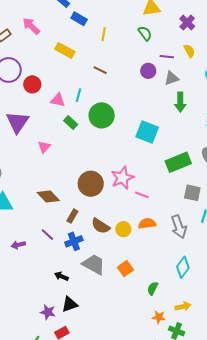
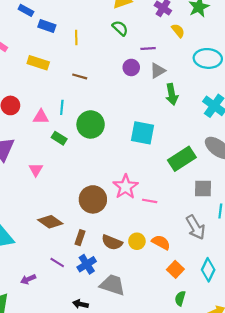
yellow semicircle: (189, 51) -> (178, 31), moved
orange semicircle: (147, 224) -> (161, 242), moved, turned 48
orange square: (125, 269) -> (175, 269), moved

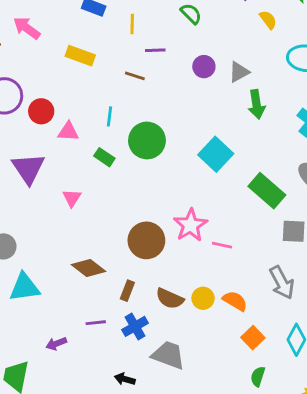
purple line: (148, 49) -> (155, 50), moved
pink triangle: (41, 117) -> (68, 132), moved
cyan square: (143, 133) -> (216, 154), turned 30
green rectangle: (182, 159) -> (267, 191), turned 72
purple line: (57, 263) -> (96, 323), turned -40

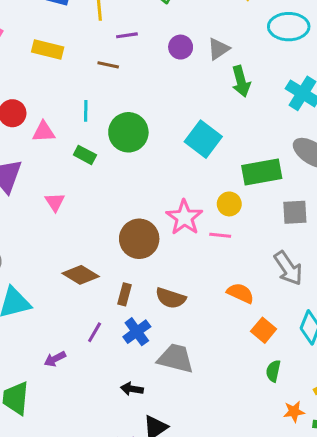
green rectangle: (267, 191) -> (262, 172), turned -45
yellow circle: (203, 298) -> (229, 204), moved
purple line: (96, 323) -> (95, 332), turned -48

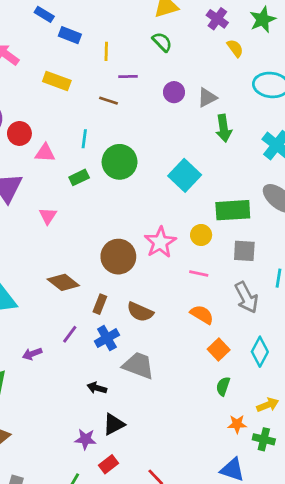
green rectangle: (85, 155) -> (79, 177), turned -60
gray square: (295, 212) -> (244, 251), moved
pink line: (220, 235) -> (199, 274), moved

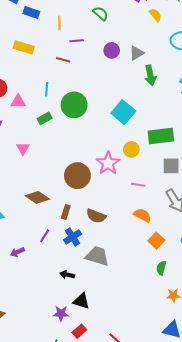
yellow circle: (201, 235) -> (131, 149), moved
black triangle: (114, 424) -> (81, 301), turned 48

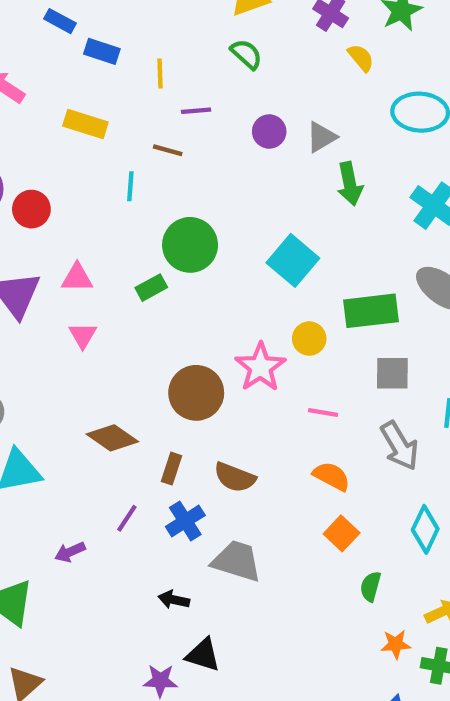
cyan line: (47, 89) -> (130, 186), moved
pink triangle: (18, 102) -> (77, 278), moved
green rectangle: (45, 118) -> (151, 288), moved
orange square: (156, 241) -> (342, 533), moved

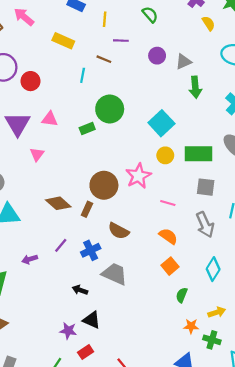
pink triangle: (83, 335) -> (37, 154), moved
yellow circle: (309, 339) -> (165, 155), moved
brown rectangle: (171, 469) -> (87, 209), moved

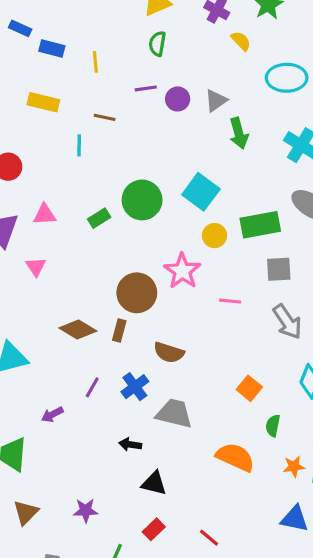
green semicircle: (150, 15) -> (157, 44), turned -119
purple line: (121, 41) -> (146, 88), moved
green circle: (110, 109) -> (142, 200), moved
orange semicircle: (168, 236) -> (235, 457), moved, size x1.4
purple star: (68, 331) -> (86, 510), moved

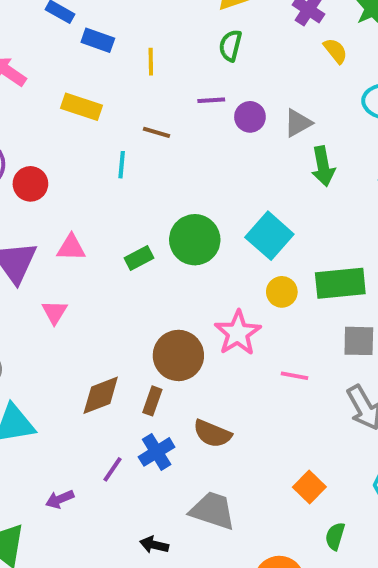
brown diamond: (78, 329) -> (101, 395), turned -57
blue cross: (135, 387) -> (157, 452), moved

